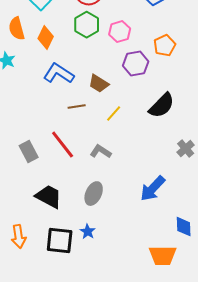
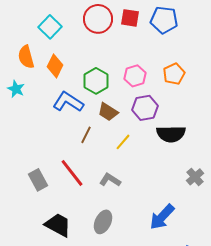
green hexagon: (87, 25) -> (96, 81), moved
pink hexagon: (120, 32) -> (135, 76), moved
purple hexagon: (136, 64) -> (145, 108), moved
black semicircle: (162, 106) -> (171, 134), turned 44
brown line: (77, 107) -> (86, 135), turned -54

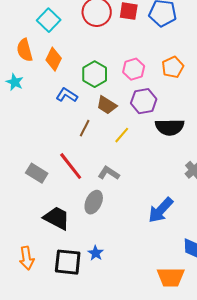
blue L-shape: (68, 102) -> (67, 95), size x0.7
gray rectangle: (38, 180) -> (37, 173), turned -30
gray ellipse: (103, 222) -> (94, 202), moved

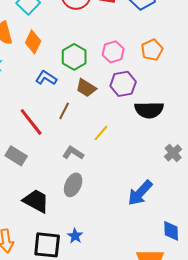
yellow line: (122, 135) -> (101, 133), moved
red line: (71, 166) -> (31, 122), moved
gray L-shape: (109, 173) -> (73, 153), moved

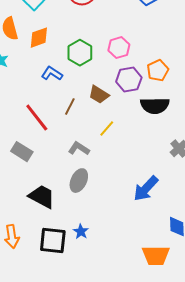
orange diamond: (33, 42) -> (39, 38), turned 45
orange pentagon: (152, 50) -> (158, 71), moved
brown trapezoid: (86, 88) -> (99, 95), moved

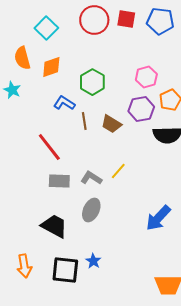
pink hexagon: (119, 48) -> (146, 77), moved
brown line: (70, 107) -> (84, 121), moved, turned -36
yellow line: (107, 129) -> (118, 171), moved
gray rectangle: (22, 152) -> (59, 181), moved, turned -30

